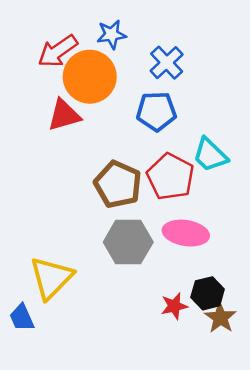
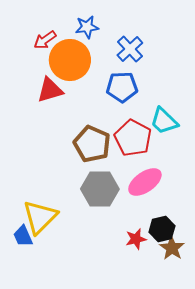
red arrow: (58, 51) -> (45, 40), size x0.7
pink ellipse: (186, 233) -> (145, 182), turned -44
blue trapezoid: (22, 318) -> (23, 236), moved

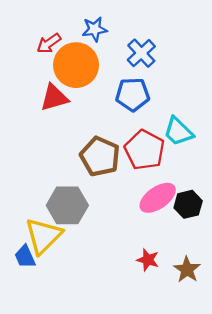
gray hexagon: (100, 189) -> (67, 205), moved
black hexagon: (162, 229) -> (188, 204), moved
red star: (136, 239) -> (148, 260), turned 30

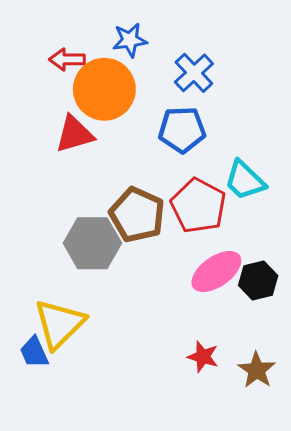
red arrow: (49, 43) -> (67, 59), turned 35
gray hexagon: (67, 205) -> (92, 243), moved

